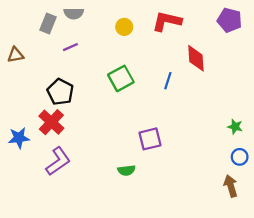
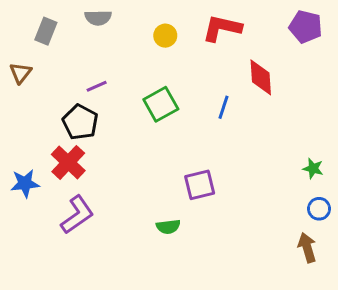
gray rectangle: (48, 24) -> (46, 31), moved
purple line: (70, 47) -> (97, 86), moved
brown triangle: (16, 55) -> (20, 73), turned -42

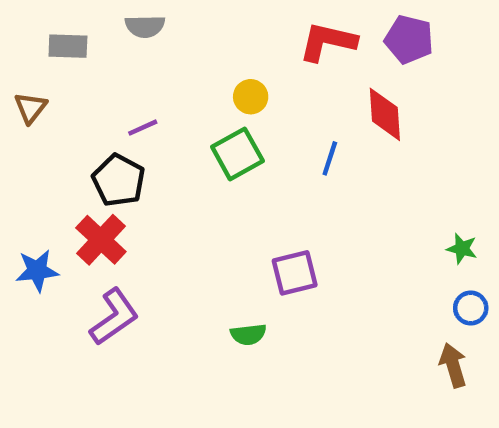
purple pentagon: (306, 27) -> (409, 39), moved
gray rectangle: (46, 31) -> (68, 46), turned 70
yellow circle: (165, 36) -> (251, 97), moved

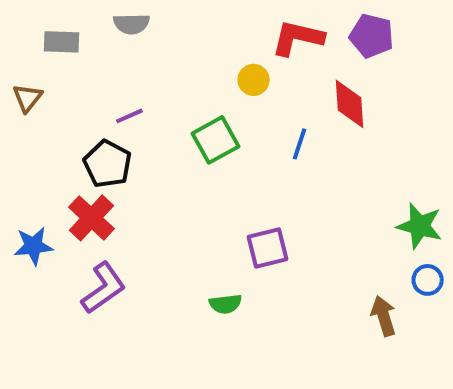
yellow circle: (251, 97) -> (254, 80), moved
green star: (462, 249) -> (420, 226), size x1.6
brown arrow: (453, 365) -> (384, 316), moved

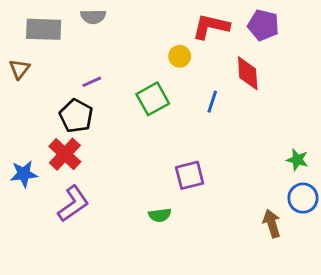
gray rectangle: (61, 42) -> (44, 29), size x1.4
green star: (420, 226) -> (297, 160), size x0.7
blue circle: (428, 280) -> (303, 198), size x1.4

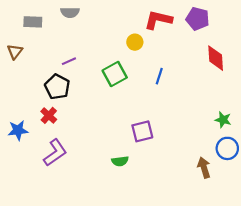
gray rectangle: (44, 29) -> (33, 22), size x0.7
red diamond: (248, 73) -> (216, 58), moved
red cross: (65, 154) -> (49, 115), size x0.7

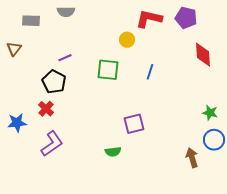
green square: (115, 74) -> (108, 70), turned 35

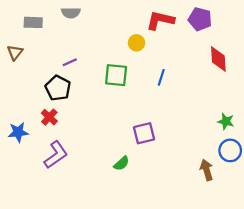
green semicircle: (113, 152) -> (121, 163), turned -35

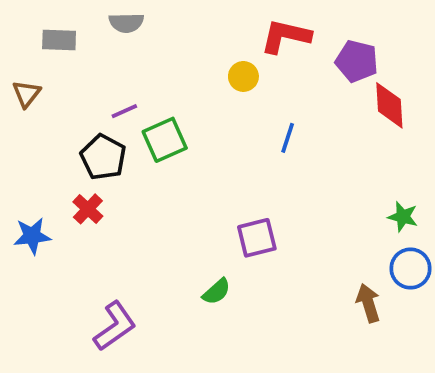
purple pentagon: (200, 19) -> (357, 61), moved
green square: (116, 75) -> (165, 140), moved, turned -30
purple L-shape: (56, 155) -> (115, 326), moved

